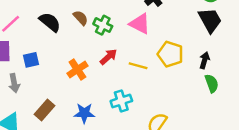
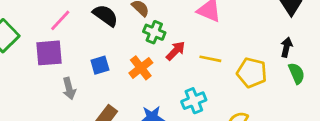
green cross: (103, 25) -> (154, 32), moved
yellow pentagon: (170, 54) -> (252, 73), moved
blue square: (31, 60) -> (100, 65), moved

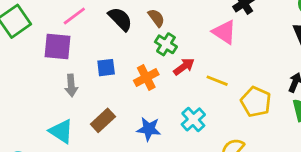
cyan cross: (194, 101) -> (193, 119), turned -30

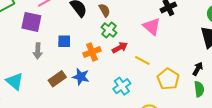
blue star: (149, 129) -> (81, 77), moved
cyan triangle: (61, 131) -> (15, 81), moved

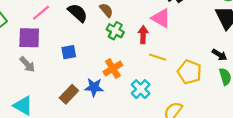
red arrow: (120, 48) -> (143, 35), moved, turned -49
gray arrow: (38, 51) -> (27, 64), moved, turned -35
orange cross: (92, 52) -> (113, 68), moved
black arrow: (198, 69) -> (220, 55), turned 104

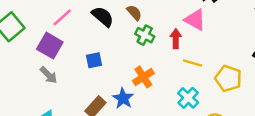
purple square: (29, 38) -> (50, 46), turned 30
blue star: (94, 87) -> (123, 98), turned 30
cyan cross: (141, 89) -> (188, 98), moved

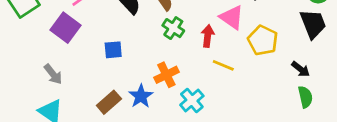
gray arrow: (49, 75) -> (53, 74), moved
yellow pentagon: (228, 78) -> (263, 40), moved
cyan cross: (188, 98) -> (192, 100), moved

